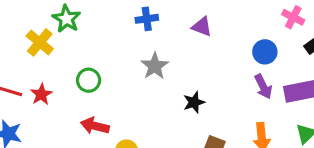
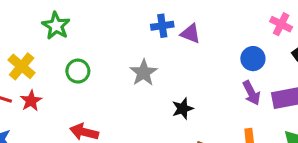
blue cross: (147, 19) -> (162, 26), moved
yellow cross: (40, 42) -> (22, 66), moved
green circle: (89, 80) -> (78, 71), moved

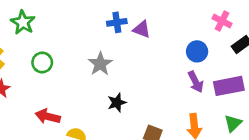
black star: (183, 109) -> (117, 103), moved

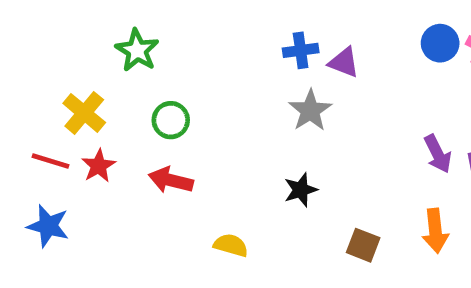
blue circle: (197, 51) -> (440, 43), moved
gray star: (100, 64) -> (310, 110), moved
red arrow: (48, 116) -> (171, 180), moved

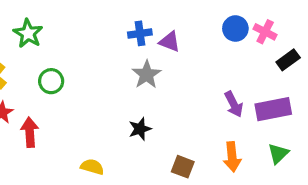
red arrow: (171, 180) -> (30, 132), moved, turned 72

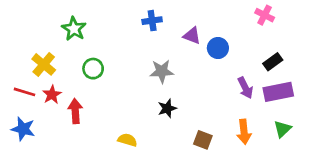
blue circle: (235, 29) -> (218, 48), moved
pink cross: (265, 32) -> (265, 15), moved
blue cross: (140, 33) -> (152, 21), moved
black rectangle: (288, 60) -> (273, 62), moved
gray star: (147, 75) -> (162, 71), moved, turned 30

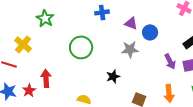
green circle: (93, 69) -> (81, 47), moved, size x1.5
gray star: (162, 71) -> (130, 49), moved
red star: (52, 95) -> (29, 90), moved

